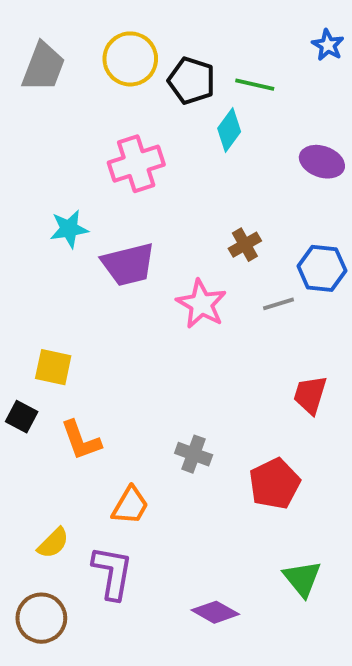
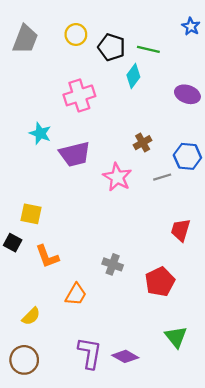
yellow circle: (130, 59) -> (76, 34), size x0.7
cyan star: (69, 229) -> (40, 133), turned 30
purple L-shape: (112, 573) -> (90, 353), moved

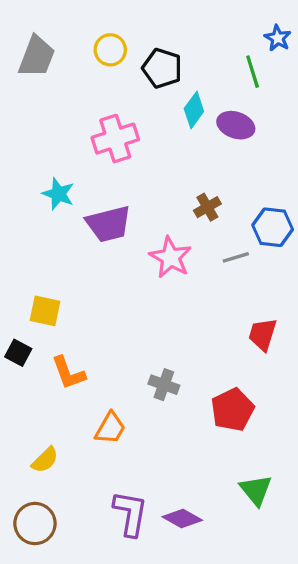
green line: (148, 49) -> (253, 72), moved, turned 60
purple ellipse: (187, 94) -> (236, 125), moved

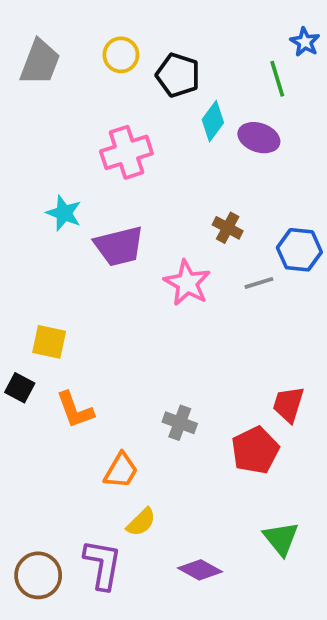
brown cross: (207, 207) -> (228, 228), turned -32
red trapezoid: (263, 334) -> (288, 404), moved
yellow semicircle: (45, 460) -> (141, 522), moved
purple L-shape: (130, 513) -> (103, 564), moved

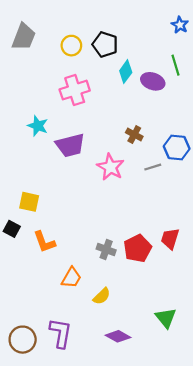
yellow circle: (121, 55) -> (71, 46), moved
green line: (277, 79) -> (176, 65), moved
red pentagon: (255, 450) -> (138, 248), moved
yellow semicircle: (141, 522) -> (102, 296), moved

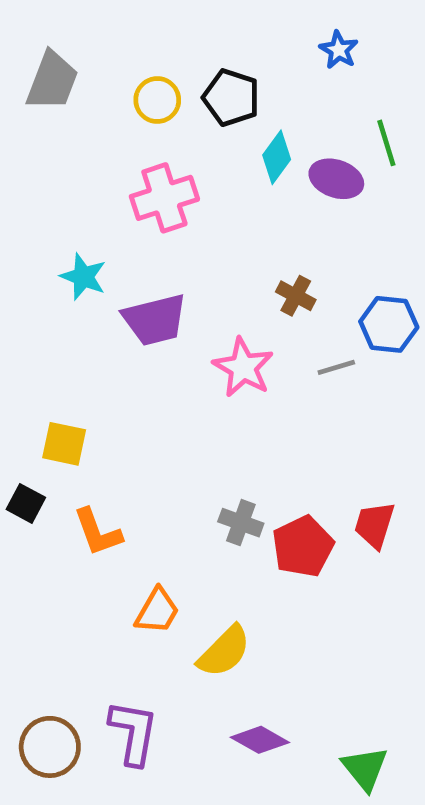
blue star: (180, 25) -> (339, 50), moved
gray cross: (106, 249) -> (241, 523), moved
yellow semicircle: (102, 296) -> (224, 651), size x1.4
green triangle: (166, 318) -> (365, 768), moved

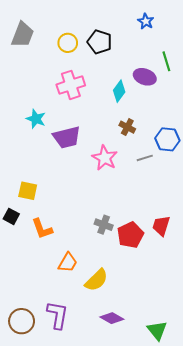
cyan diamond: (277, 157) -> (119, 91), moved

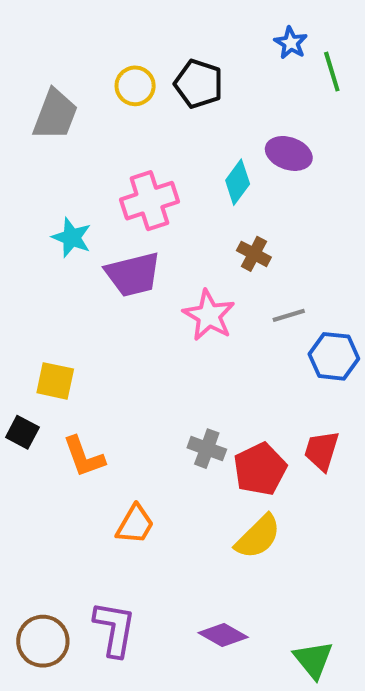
gray trapezoid: (23, 35) -> (55, 115), moved
green line: (166, 61) -> (332, 72), moved
pink cross: (71, 85) -> (149, 201), moved
blue hexagon: (167, 139) -> (334, 356), moved
yellow semicircle: (96, 280) -> (258, 537), moved

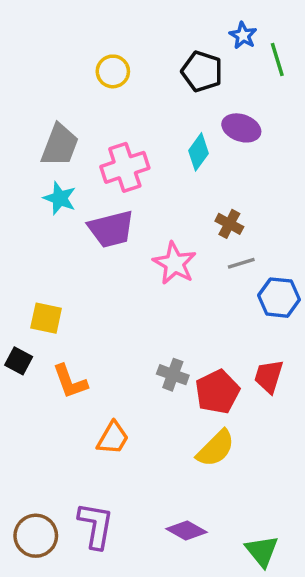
black pentagon: (199, 84) -> (202, 71), moved
gray trapezoid: (55, 115) -> (60, 145), moved
brown cross: (254, 254) -> (229, 224), moved

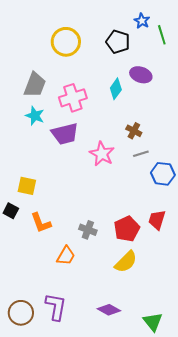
yellow circle: (113, 71) -> (66, 42), size x1.5
gray cross: (173, 375) -> (88, 230), moved

